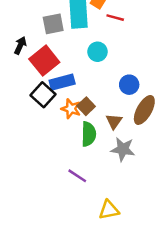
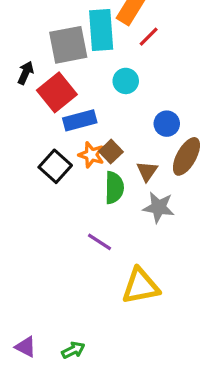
red line: (115, 18) -> (149, 37), turned -60
gray square: (53, 24) -> (68, 45), size x1.4
black square: (43, 95) -> (55, 166), moved
yellow triangle: (109, 210) -> (141, 286), size x1.4

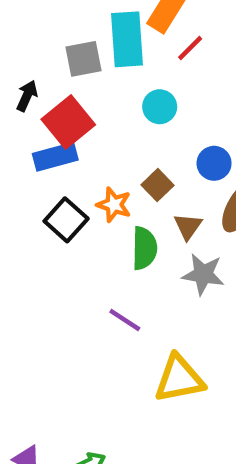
gray square: (68, 45) -> (83, 59), size x0.7
blue rectangle: (80, 120) -> (55, 157), moved
brown square: (111, 152) -> (157, 185), moved

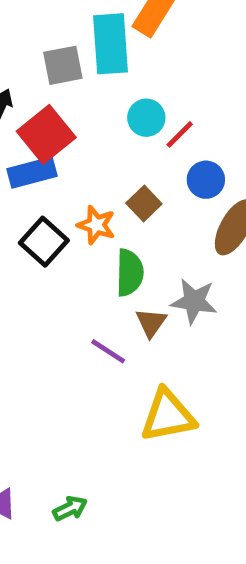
red line: (190, 48) -> (180, 134), moved
brown triangle: (188, 226) -> (151, 323), moved

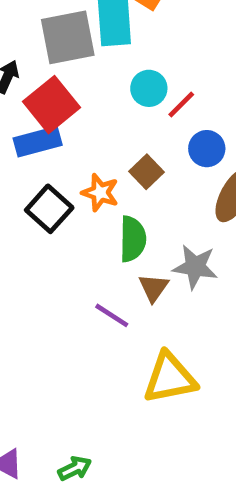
gray square: (63, 65) -> (68, 37), size x1.4

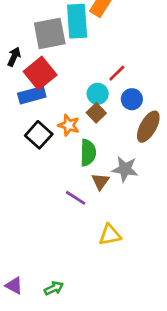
cyan circle: (149, 88) -> (98, 94), moved
yellow triangle: (170, 378) -> (110, 235), size x0.7

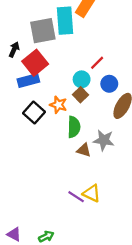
brown triangle: (100, 181) -> (84, 150), turned -48
purple line: (76, 198) -> (76, 197), moved
yellow triangle: (110, 235) -> (92, 193), turned 36

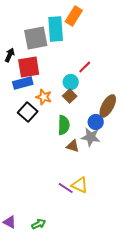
red square: (35, 63) -> (29, 67), turned 30
blue circle: (109, 84) -> (96, 122), moved
orange star: (58, 105) -> (44, 97), moved

